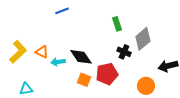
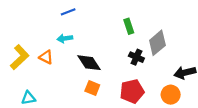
cyan arrow: (58, 62) -> (65, 38), moved
red pentagon: (107, 74) -> (132, 91), moved
orange circle: (146, 86) -> (171, 95), moved

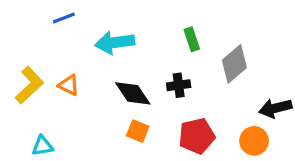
blue line: (68, 12) -> (64, 18), moved
cyan arrow: (65, 38) -> (115, 43), moved, size x1.6
black cross: (136, 57) -> (179, 85), moved, turned -32

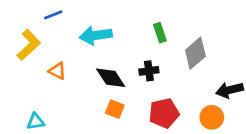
yellow L-shape: (29, 85) -> (29, 45), moved

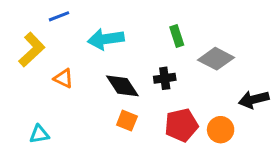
gray diamond: (195, 53) -> (216, 59), turned 68
orange circle: (212, 117) -> (221, 130), moved

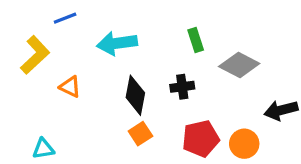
black diamond: (122, 86) -> (135, 95), turned 44
orange square: (127, 121) -> (140, 134), turned 35

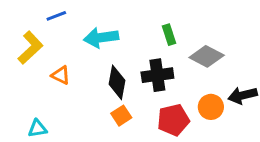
black cross: (182, 87) -> (157, 75), size x1.5
orange circle: (244, 144) -> (211, 107), moved

